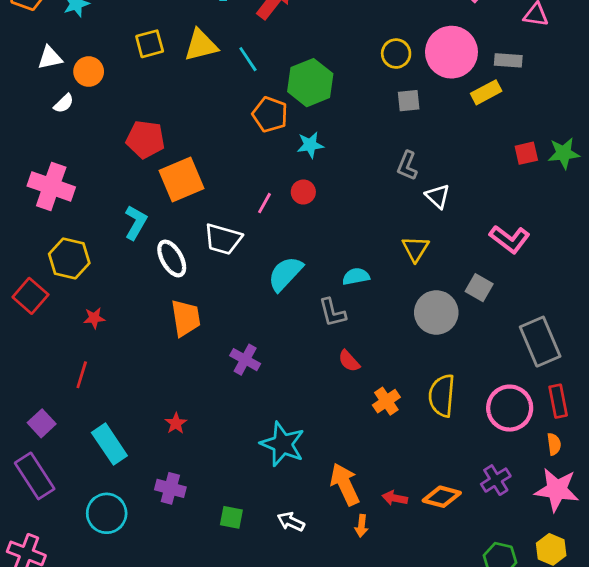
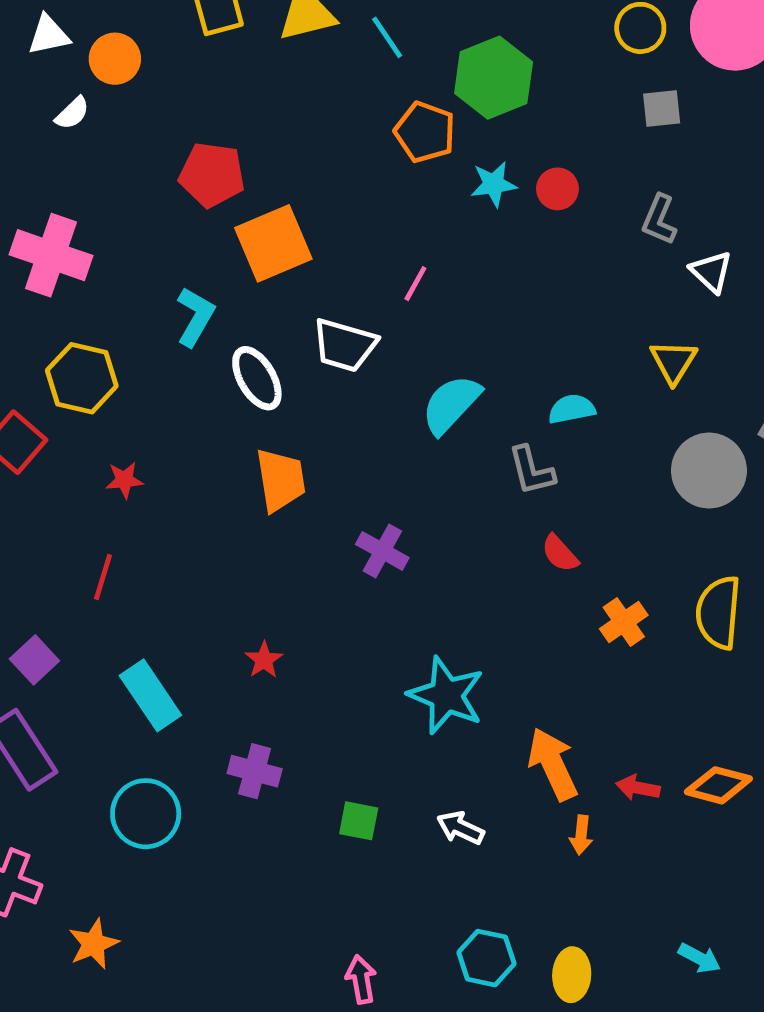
red circle: (303, 192) -> (557, 189), moved

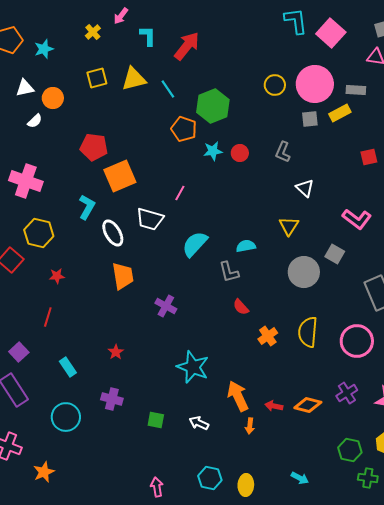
gray square: (662, 108) -> (310, 119), moved
gray L-shape: (659, 220) -> (283, 152), moved
cyan rectangle: (150, 695) -> (68, 367), size x0.7

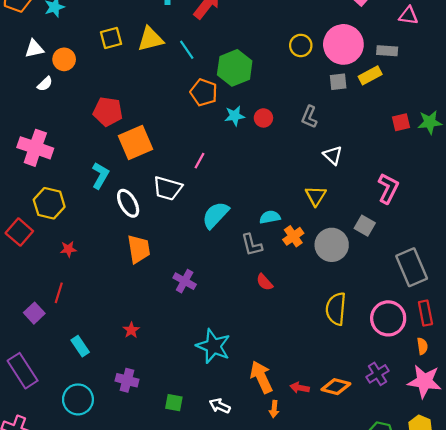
pink L-shape: (357, 219) -> (388, 188), turned -100
orange cross: (268, 336) -> (293, 236), moved
purple square: (19, 352) -> (34, 313), moved

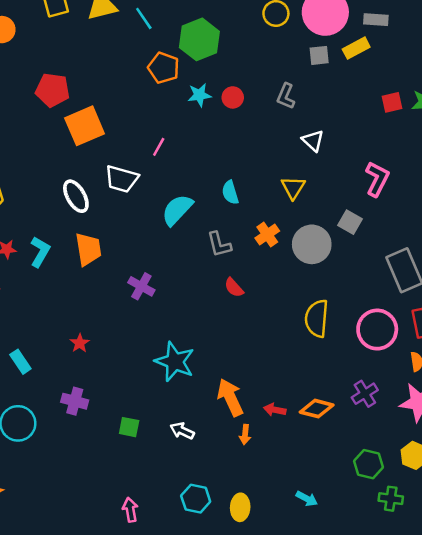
cyan L-shape: (100, 176) -> (40, 252), moved
cyan semicircle: (270, 217) -> (230, 193), moved, turned -96

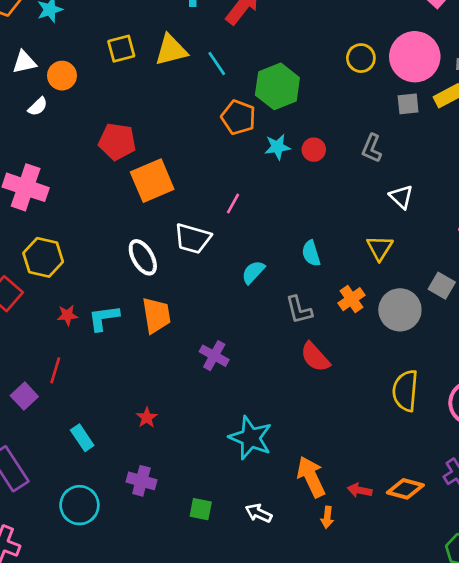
cyan semicircle: (177, 210) -> (253, 272), size x0.7
cyan L-shape: (40, 252) -> (104, 318), turned -128
red semicircle: (234, 288) -> (315, 357), size x1.4

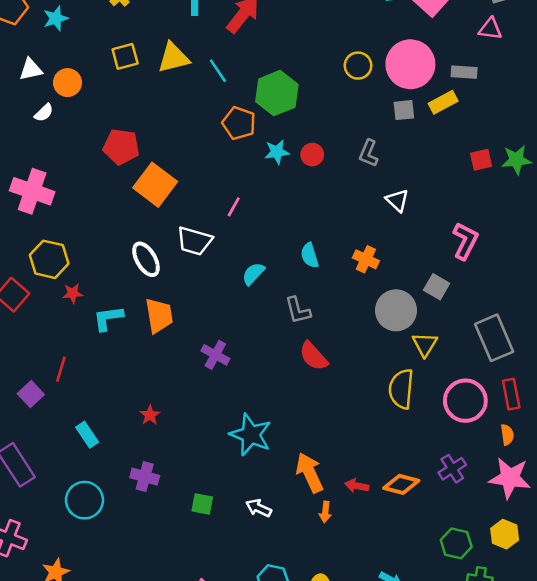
orange square: (152, 181) -> (155, 185), turned -30
yellow triangle: (380, 248) -> (425, 344), moved
orange cross: (351, 299) -> (366, 259), moved, turned -30
red star: (67, 315) -> (73, 293), moved

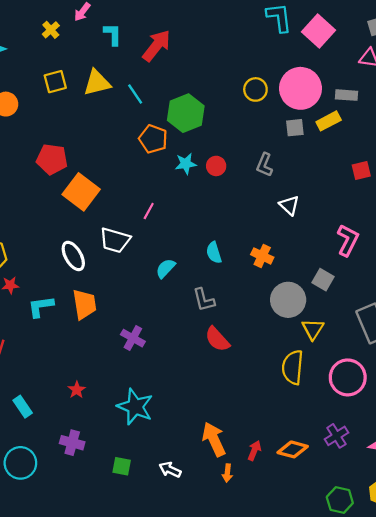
cyan star: (251, 435) -> (135, 407), moved
red arrow: (357, 486) -> (254, 451), turned 102

